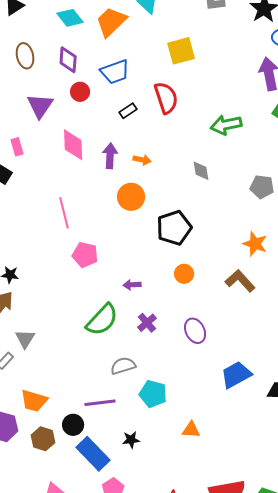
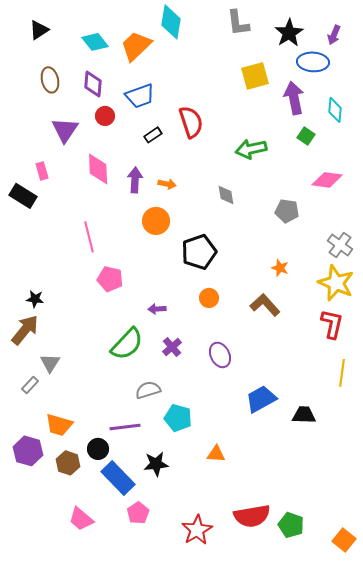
yellow square: (181, 51) -> (255, 76), moved
orange star: (255, 244) -> (280, 268), size x0.7
black star: (131, 440) -> (156, 464), size x1.4

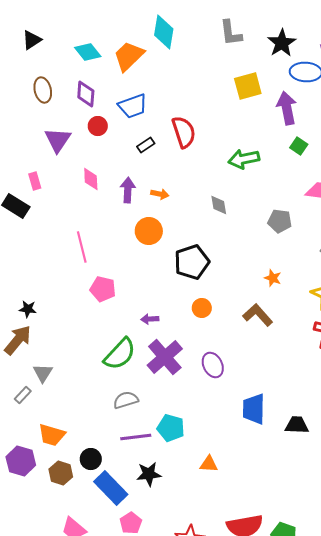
pink diamond: (98, 169) -> (91, 179), size x0.7
purple cross: (172, 347) -> (165, 357), size x1.8
gray semicircle: (148, 390) -> (126, 400), moved
blue trapezoid: (261, 399) -> (254, 409), turned -60
purple line: (125, 427) -> (136, 437), moved

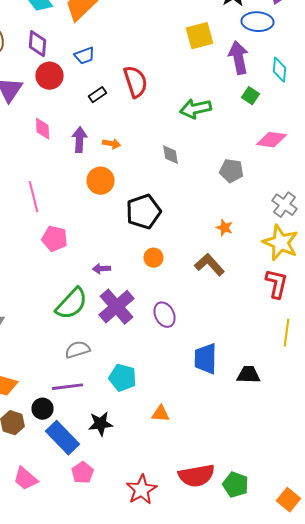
blue trapezoid: (133, 106) -> (84, 56), size x0.7
red circle: (98, 126) -> (50, 76), size x1.4
purple line: (136, 437) -> (68, 387), moved

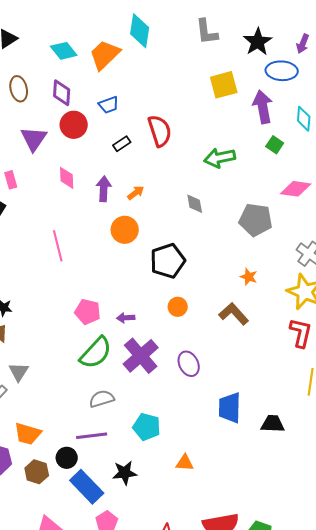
orange arrow: (112, 144) -> (136, 193), turned -48
gray pentagon: (232, 171) -> (256, 220), size x1.4
pink pentagon: (54, 239) -> (88, 312), moved

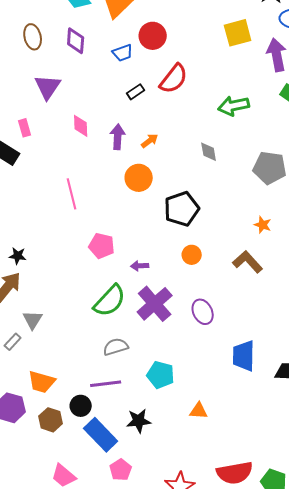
red circle: (74, 125) -> (153, 36), moved
red semicircle: (160, 131) -> (174, 79), turned 56
pink pentagon: (88, 312) -> (102, 246), moved

